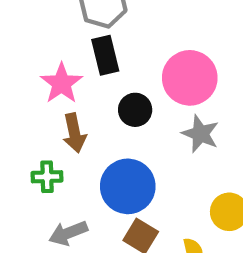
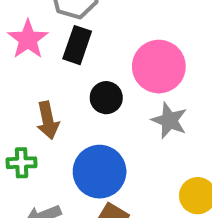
black rectangle: (105, 55) -> (77, 45), turned 33
pink star: (61, 83) -> (28, 39), moved

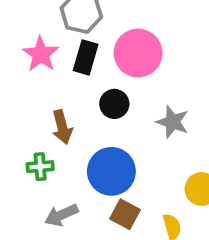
pink circle: (159, 67) -> (138, 53), moved

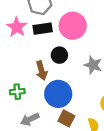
black rectangle: (86, 57) -> (43, 29), turned 66
brown arrow: (62, 127) -> (42, 71), moved

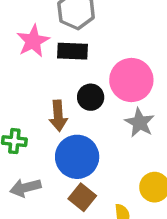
pink circle: (73, 26) -> (131, 80), moved

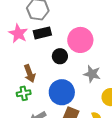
brown arrow: (58, 116) -> (30, 74), moved
gray star: (140, 123) -> (92, 74), moved

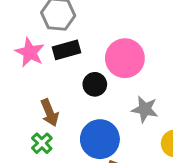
green cross: (24, 93) -> (42, 143), turned -32

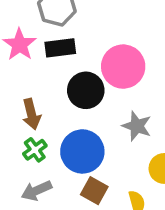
black circle: (95, 84) -> (86, 90), size x1.4
green cross: (42, 143) -> (35, 150), moved

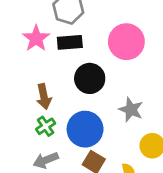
pink circle: (123, 67) -> (126, 42), moved

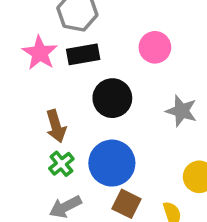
pink circle: (126, 42) -> (155, 47), size x0.7
gray star: (131, 110) -> (181, 111), moved

